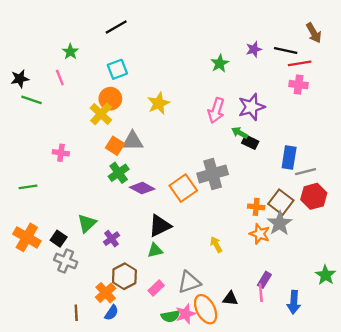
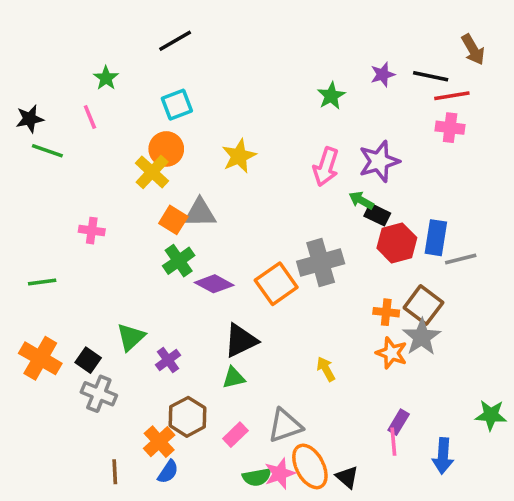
red hexagon: (314, 196) -> (397, 243), moved
green star: (326, 275) -> (491, 415), turned -30
black triangle: (230, 299) -> (347, 477), moved, turned 35

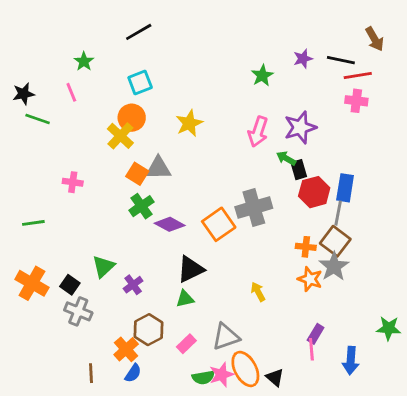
black rectangle: (377, 215) -> (299, 170), turned 48
gray line: (461, 259) -> (338, 213), moved, turned -65

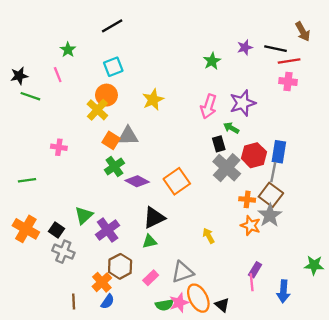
black rectangle: (299, 170) -> (219, 144), moved
gray cross: (254, 207) -> (227, 168), moved, turned -32
purple cross: (133, 285) -> (108, 230), size x1.5

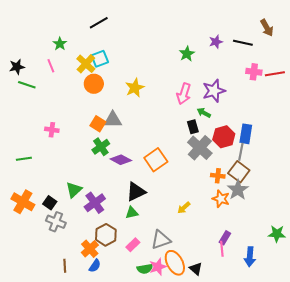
red line: (289, 61) -> (275, 74), moved
yellow cross: (97, 110) -> (86, 64), moved
yellow arrow: (209, 236) -> (184, 208), turned -104

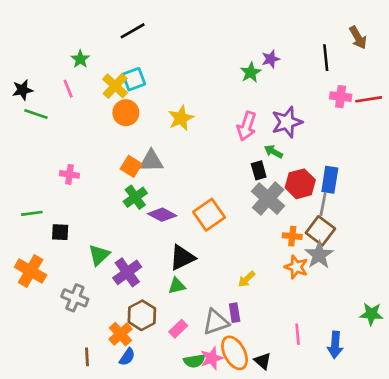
purple star: (216, 42) -> (271, 59), moved
black line: (243, 43) -> (326, 58), turned 72
black square: (50, 203) -> (60, 232), moved, turned -32
purple rectangle: (225, 238) -> (235, 313), moved, turned -40

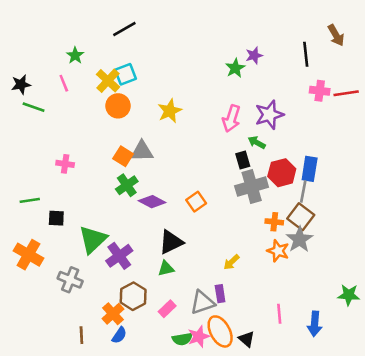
gray cross: (268, 199) -> (252, 187), turned 32
orange square: (209, 215) -> (196, 202), size x0.7
green triangle: (99, 255) -> (93, 239), size x1.4

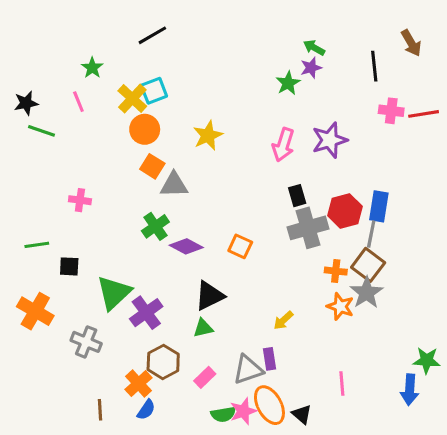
green arrow: (257, 142) -> (314, 48), moved
orange square: (123, 156) -> (152, 166), moved
orange square: (196, 202) -> (240, 246), turned -30
blue arrow: (315, 324) -> (410, 390), moved

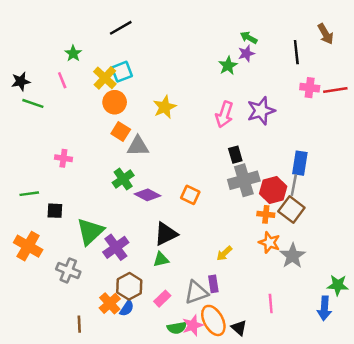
red hexagon: (345, 211) -> (273, 190), moved
gray star: (367, 293) -> (293, 256), moved
blue semicircle: (146, 410) -> (127, 308), moved

